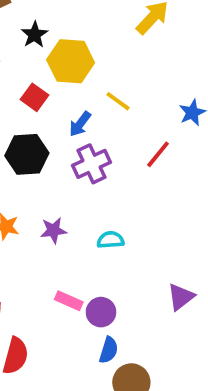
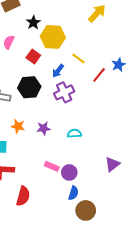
red line: (158, 154) -> (99, 75), moved

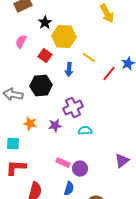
yellow arrow: (97, 13) -> (107, 14), turned 108
blue arrow: (58, 71) -> (69, 70), turned -32
purple cross: (64, 92) -> (73, 108), moved
blue semicircle: (73, 193) -> (69, 189), moved

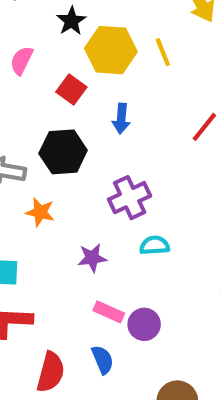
yellow line: (89, 58) -> (163, 52), moved, turned 32
orange star: (30, 124) -> (40, 212), moved
purple star: (55, 126) -> (92, 258), moved
blue semicircle: (69, 189) -> (103, 360), moved, turned -40

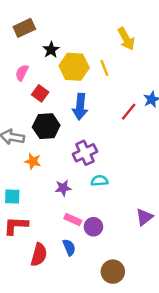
red square: (71, 90) -> (40, 93), moved
blue arrow: (121, 119) -> (80, 107), size x1.5

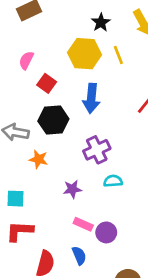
black star: (51, 50) -> (101, 22), moved

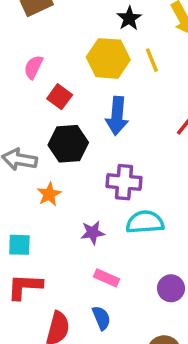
purple cross: (97, 150) -> (124, 182), turned 30
orange star: (39, 159) -> (49, 194), turned 30
cyan semicircle: (113, 181) -> (145, 222), size x1.5
purple circle: (106, 232) -> (171, 288), moved

